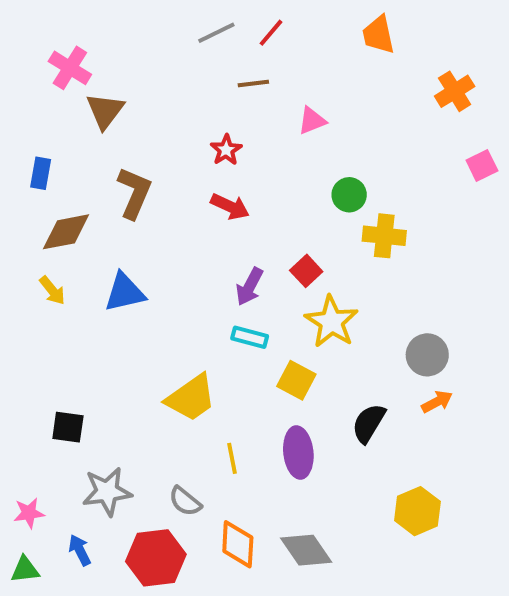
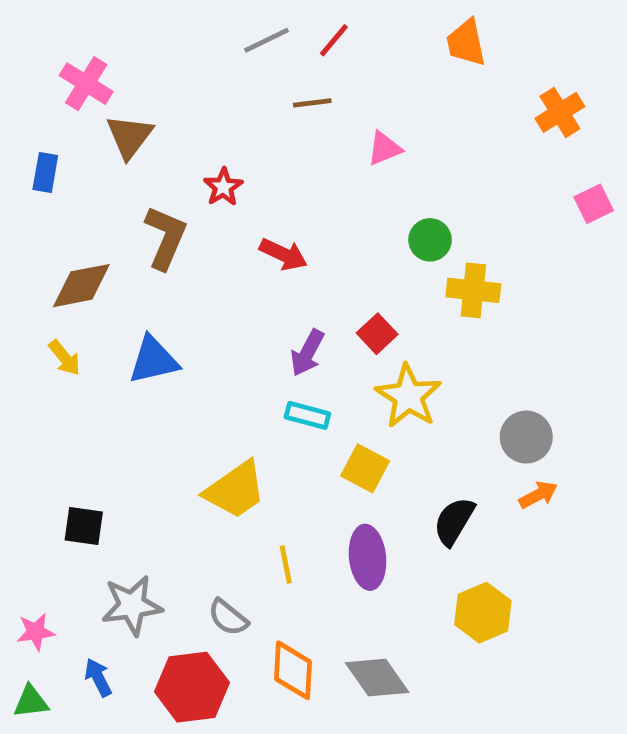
red star: (226, 150) -> (223, 187), moved
blue rectangle: (41, 173) -> (45, 173), moved
yellow hexagon: (417, 511) -> (483, 613), moved

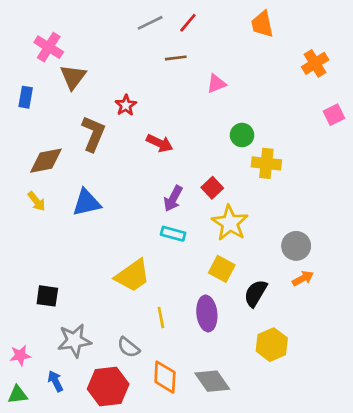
yellow square: (365, 468) -> (222, 269), moved

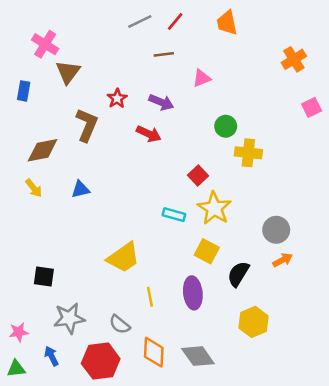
orange trapezoid: (262, 24) -> (227, 23), moved
purple arrow: (173, 199) -> (161, 102), moved, turned -95
blue triangle: (87, 203) -> (80, 189), size x0.7
cyan rectangle: (173, 234) -> (174, 215), moved

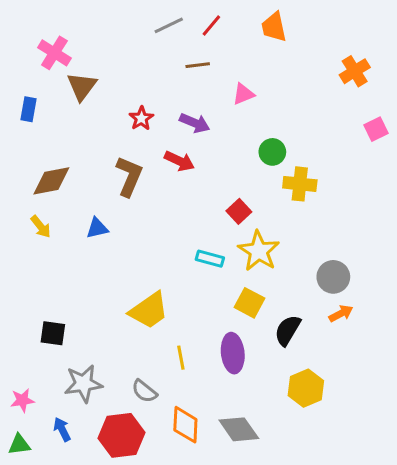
brown L-shape: (87, 125) -> (129, 176), moved

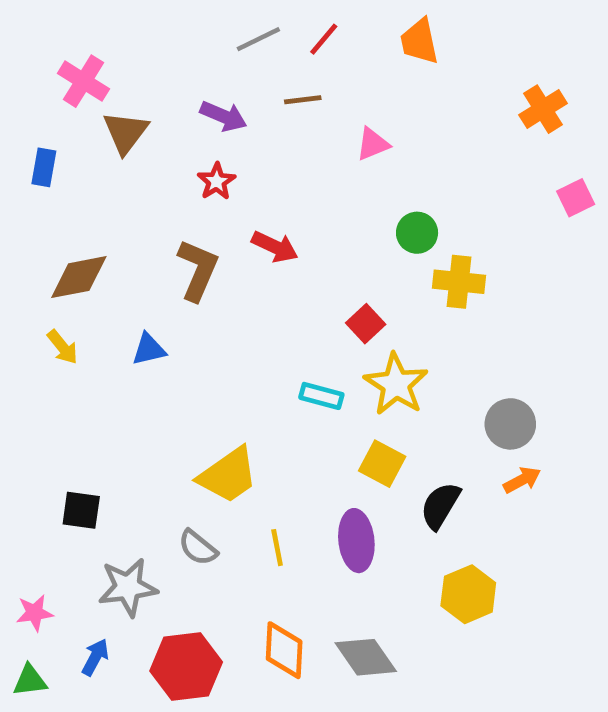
purple arrow: (195, 123) -> (223, 116), moved
gray semicircle: (144, 391) -> (198, 548), moved
blue arrow: (62, 429) -> (95, 657), turned 55

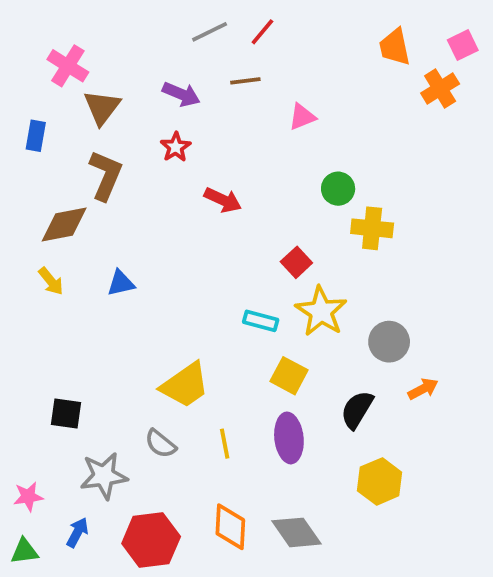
orange trapezoid: (419, 41) -> (395, 47), moved
pink square: (576, 198) -> (463, 45), moved
brown L-shape: (198, 270) -> (106, 175), moved
gray circle: (510, 424) -> (389, 342), moved
yellow square: (382, 464) -> (289, 376), moved

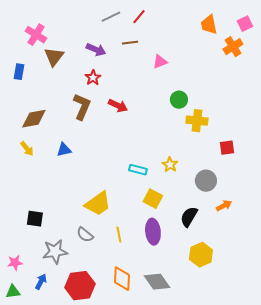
brown L-shape: (106, 175) -> (82, 107), moved
red square: (296, 262) -> (227, 148), moved, turned 35
yellow star: (321, 311) -> (170, 165), size x0.6

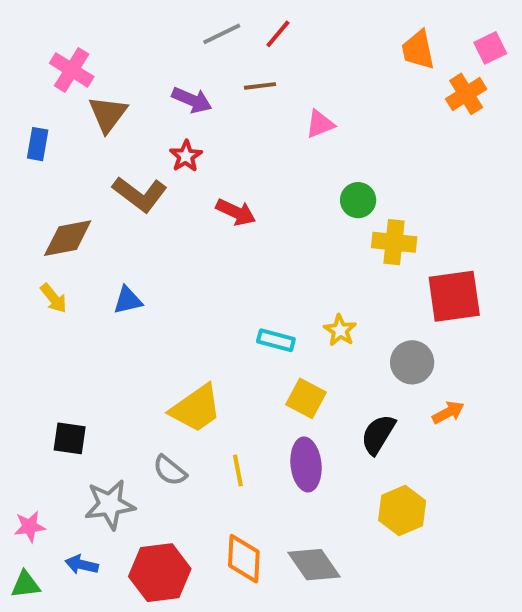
brown L-shape: (82, 107) -> (140, 194), moved, turned 104
red square: (227, 148) -> (454, 296), size x1.8
blue arrow: (41, 282) -> (82, 565), turned -105

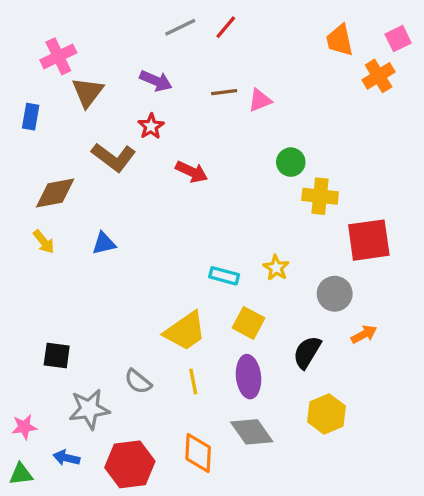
pink cross: (72, 70) -> (58, 56), turned 32
brown line: (260, 86) -> (224, 92), moved
yellow trapezoid: (196, 408) -> (185, 331), moved
gray diamond: (314, 565) -> (252, 432), moved

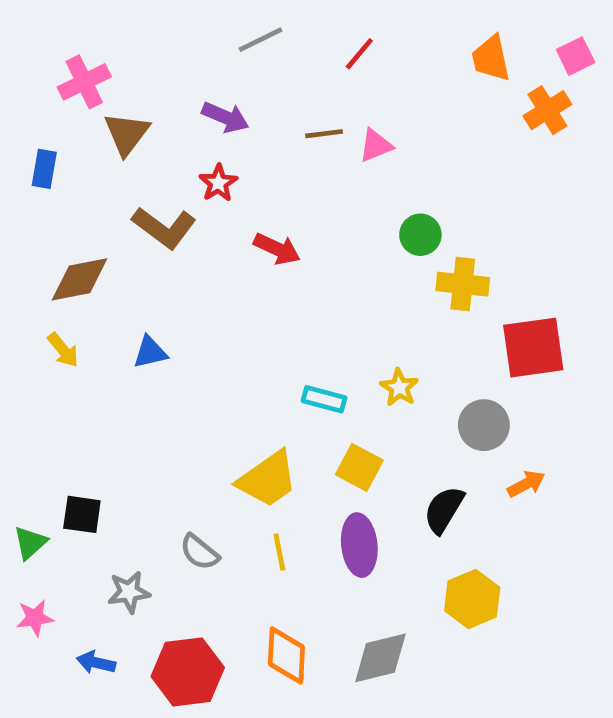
red line: (226, 27) -> (359, 54), moved
gray star: (89, 409) -> (129, 592), size x0.7
gray diamond: (252, 432) -> (380, 658), moved, turned -69
green triangle: (21, 474) -> (30, 543), moved, turned -35

